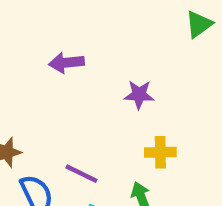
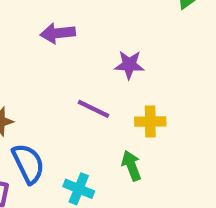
purple line: (81, 174) -> (93, 109), moved

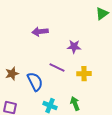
blue semicircle: (28, 164) -> (35, 82), moved
green arrow: (131, 166) -> (75, 104), moved

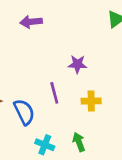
purple arrow: (40, 32) -> (31, 22), moved
purple line: (57, 68) -> (54, 93), turned 49

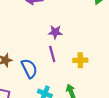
purple star: (77, 64) -> (55, 32), moved

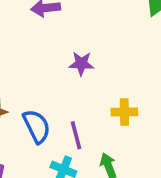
purple line: (52, 54) -> (76, 135), moved

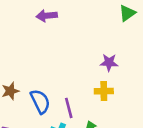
purple star: (81, 64) -> (109, 62), moved

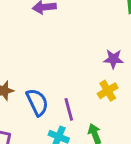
yellow cross: (104, 91) -> (108, 91), turned -30

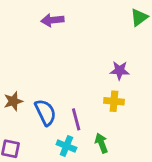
yellow cross: (108, 91) -> (114, 101), turned 36

